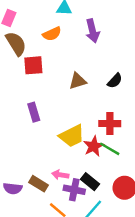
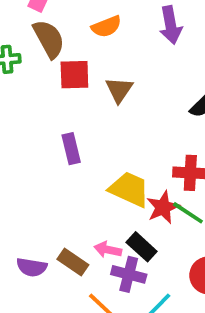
brown triangle: (78, 81) -> (119, 90), moved, turned -42
yellow trapezoid: (72, 136) -> (129, 189), turned -132
black rectangle: (90, 182) -> (142, 247), moved

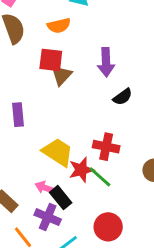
purple arrow: (171, 25) -> (106, 62), moved
red square: (74, 75) -> (51, 60), moved
pink arrow: (108, 250) -> (45, 188), moved

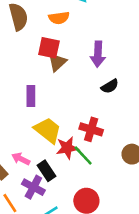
purple rectangle: (18, 115) -> (31, 96), moved
pink arrow: (45, 188) -> (21, 159), moved

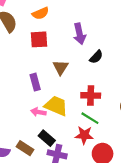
brown triangle: (57, 62) -> (61, 67), moved
red star: (67, 148) -> (84, 135), moved, turned 30
pink arrow: (21, 159) -> (38, 112), moved
black rectangle: (47, 171) -> (47, 138), moved

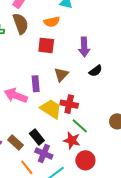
red cross: (91, 95) -> (69, 104), moved
pink arrow: (38, 112) -> (16, 95), moved, size x1.6

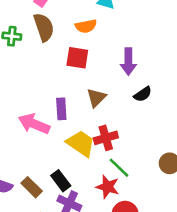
red cross: (69, 104) -> (106, 138), turned -30

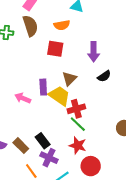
pink arrow: (34, 124) -> (23, 98), size x0.7
yellow trapezoid: (81, 143) -> (59, 96), moved
green line: (119, 168) -> (78, 124), moved

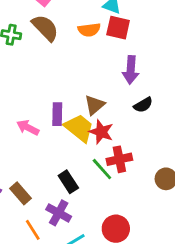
brown semicircle: (30, 26) -> (45, 28), turned -30
red square: (55, 49) -> (118, 28), moved
red cross: (76, 109) -> (119, 159), moved
black rectangle: (43, 141) -> (68, 182), moved
red star: (78, 145) -> (101, 132), moved

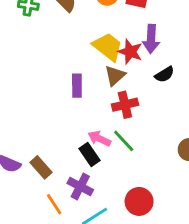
pink arrow: (28, 128) -> (99, 139), moved
yellow trapezoid: (79, 128) -> (108, 47), moved
red star: (101, 132) -> (130, 52), moved
red cross: (119, 159) -> (125, 105), moved

